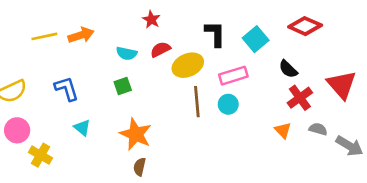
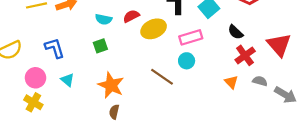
brown line: (197, 102) -> (162, 77), moved, turned -50
pink circle: (17, 130) -> (35, 78), moved

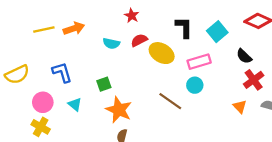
yellow ellipse: (154, 29) -> (162, 53), turned 55
green square: (100, 46) -> (104, 84), moved

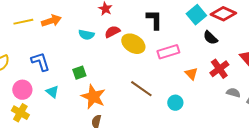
cyan square: (217, 32) -> (196, 15), moved
black semicircle: (244, 56) -> (210, 38), moved
cyan circle: (195, 85) -> (175, 103), moved
orange triangle: (240, 107) -> (191, 74), moved

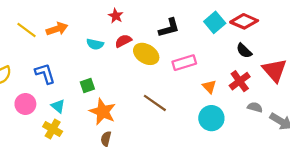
black L-shape: (154, 20) -> (169, 28), turned 75
yellow line: (23, 22) -> (26, 30), turned 48
black semicircle: (210, 38) -> (244, 51), moved
cyan circle: (175, 103) -> (211, 118), moved, size x1.5
yellow cross: (20, 113) -> (53, 129), moved

